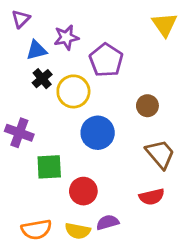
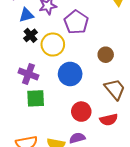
purple cross: (19, 133) -> (28, 74), moved
red circle: (83, 191) -> (81, 112), moved

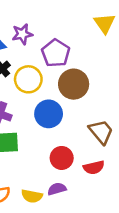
brown circle: (106, 55) -> (74, 84), moved, size x1.6

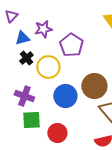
brown circle: (74, 84) -> (94, 86), moved
red circle: (62, 158) -> (57, 133), moved

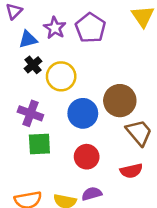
purple star: (43, 29) -> (55, 28), turned -30
purple pentagon: (71, 45) -> (90, 28), moved
red circle: (57, 133) -> (87, 157), moved

